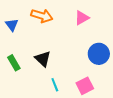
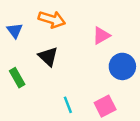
pink triangle: (82, 18) -> (101, 36), moved
black triangle: (43, 59) -> (48, 57), moved

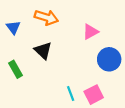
cyan line: (68, 105) -> (71, 93), moved

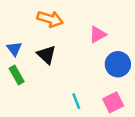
blue triangle: (13, 27) -> (14, 49), moved
pink square: (94, 95) -> (113, 102), moved

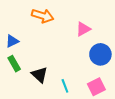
blue triangle: (14, 49) -> (12, 41), turned 40
black triangle: (46, 55) -> (40, 75), moved

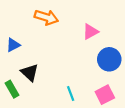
green rectangle: (14, 64) -> (12, 89), moved
black triangle: (40, 75) -> (30, 73), moved

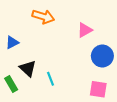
cyan line: (71, 94) -> (51, 79), moved
pink square: (105, 95) -> (98, 89), turned 36

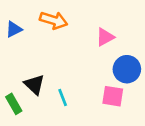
blue triangle: (12, 43) -> (14, 29), moved
pink square: (98, 89) -> (113, 96), moved

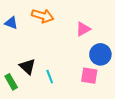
blue triangle: (14, 29) -> (11, 23), turned 48

